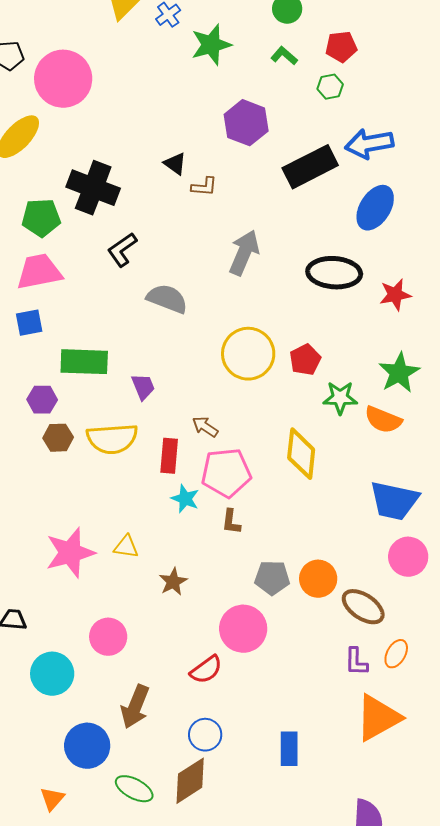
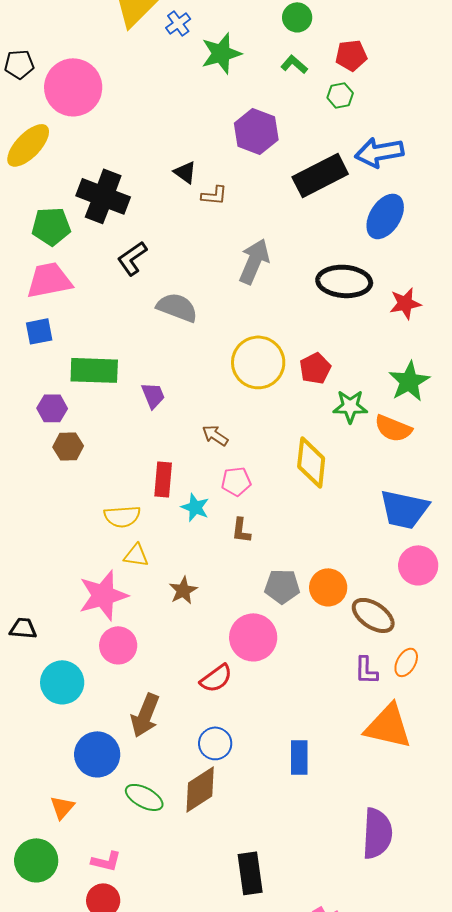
yellow semicircle: (112, 439) -> (122, 516), moved, size x0.7
red rectangle: (169, 456) -> (163, 479), moved
pink pentagon: (226, 473) -> (236, 481), size x0.6
pink star: (70, 553) -> (103, 595), moved
orange triangle: (378, 718) -> (388, 726), turned 42

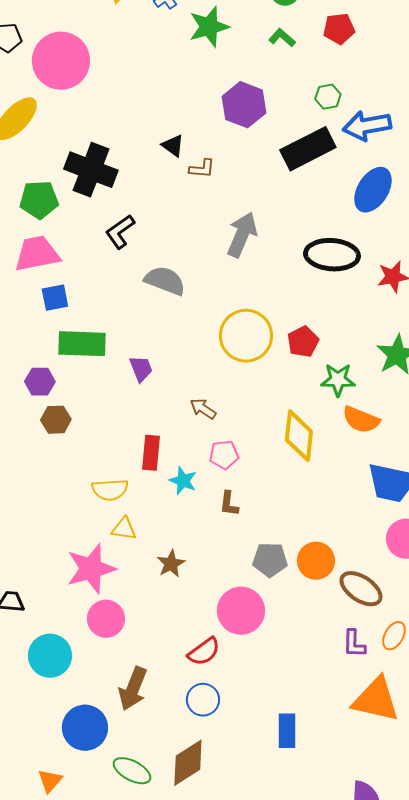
green hexagon: (340, 95) -> (328, 97), moved
blue square: (39, 331) -> (55, 298), moved
orange semicircle: (393, 428) -> (361, 420), moved
blue circle: (215, 743) -> (203, 700), moved

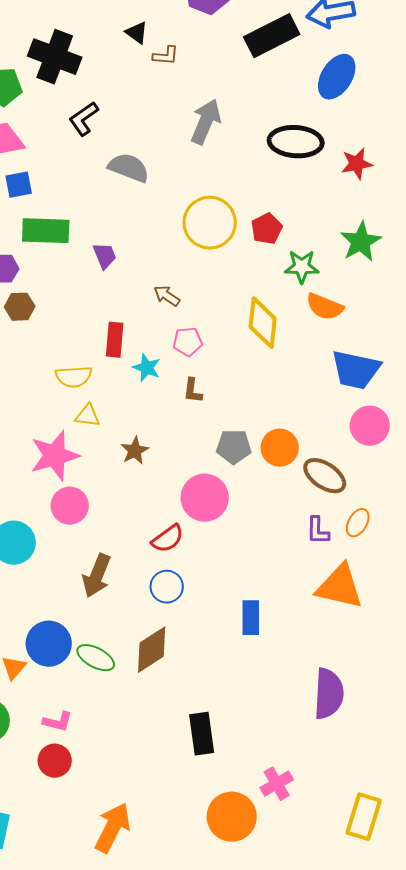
blue circle: (85, 728) -> (49, 644), moved

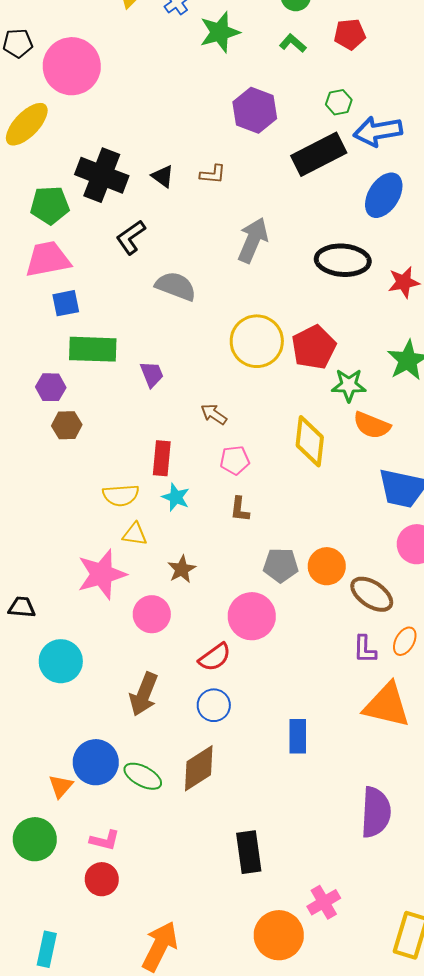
black triangle: (137, 33) -> (163, 176), moved
red pentagon: (267, 229) -> (314, 347), size x1.4
cyan star: (147, 368) -> (176, 497), moved
pink circle: (70, 506) -> (152, 614), moved

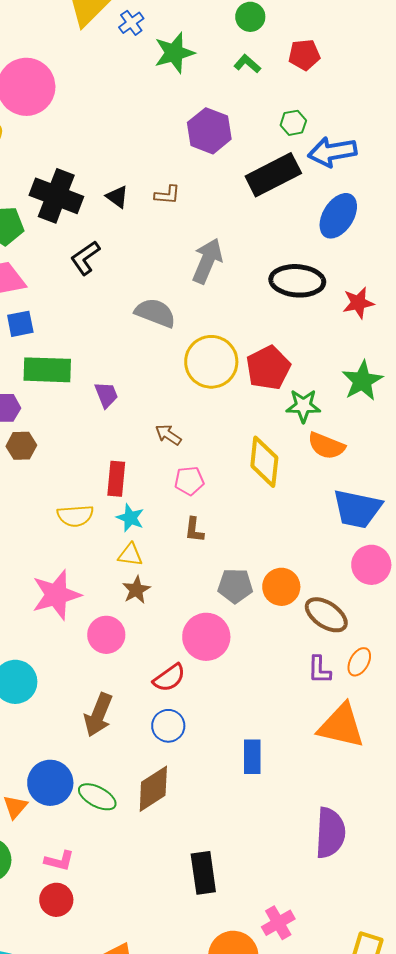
gray semicircle: (176, 286) -> (155, 313), moved
yellow triangle: (135, 534) -> (130, 555), moved

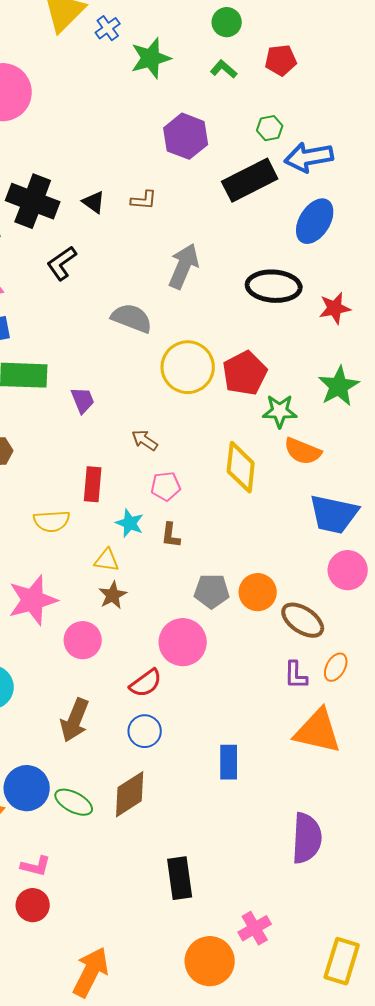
cyan star: (130, 518) -> (130, 523), moved

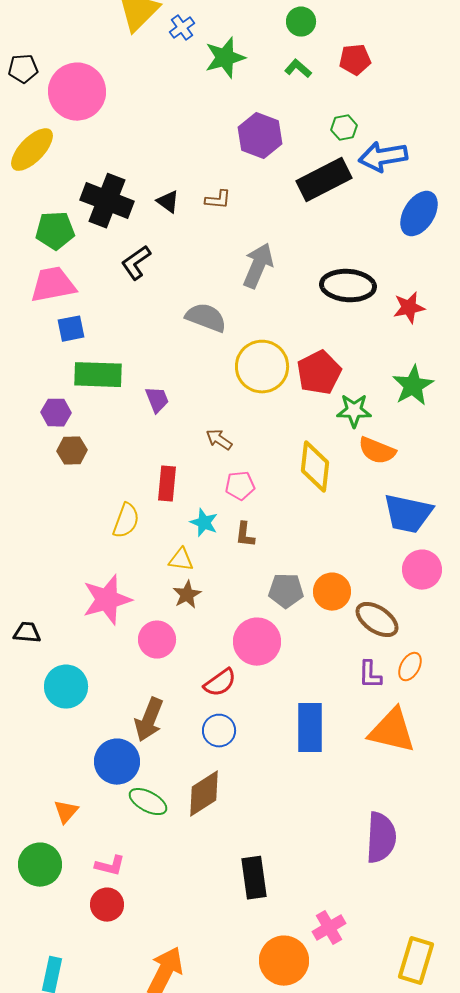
blue ellipse: (315, 221) -> (419, 214), moved
yellow semicircle: (52, 521) -> (126, 521), turned -66
blue rectangle: (229, 762) -> (310, 728), moved, size x1.4
blue circle: (27, 788) -> (117, 762), moved

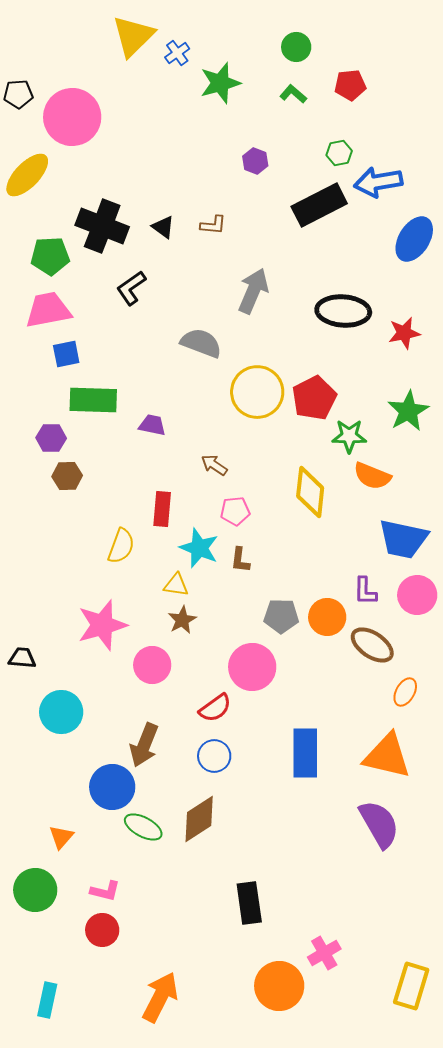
purple hexagon: (260, 136) -> (255, 161), size x0.6
purple trapezoid: (157, 400) -> (152, 425), turned -56
cyan star: (204, 523) -> (199, 548), size x1.4
purple L-shape: (370, 675) -> (365, 591), moved
purple semicircle: (381, 838) -> (379, 824), moved, turned -33

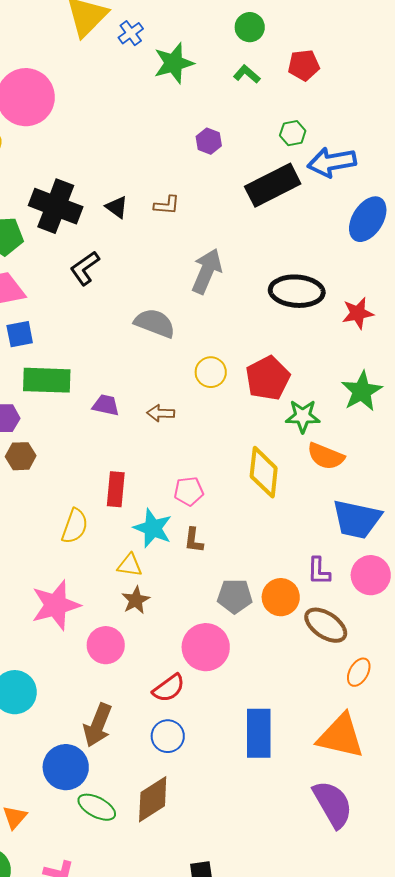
yellow circle: (257, 392) -> (211, 372), size x0.6
brown arrow: (214, 465) -> (161, 413), moved, turned -32

